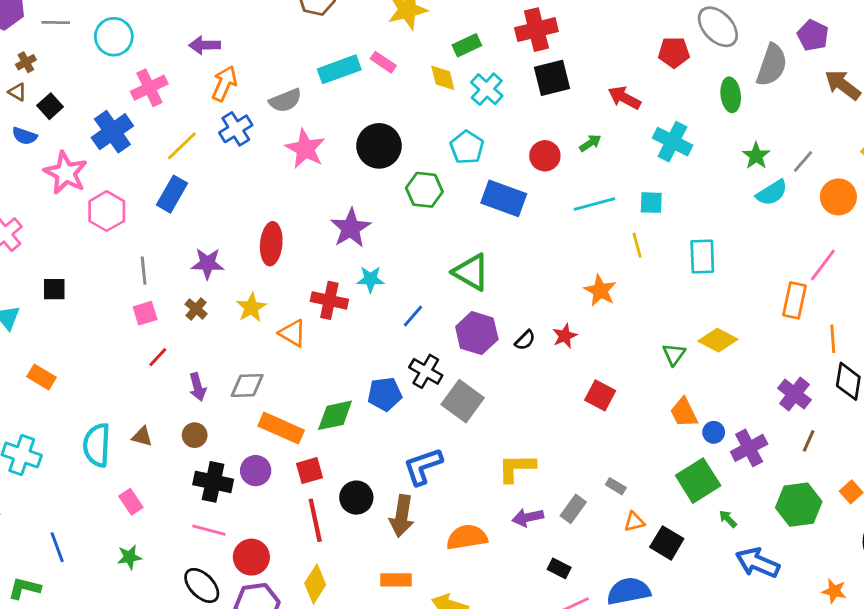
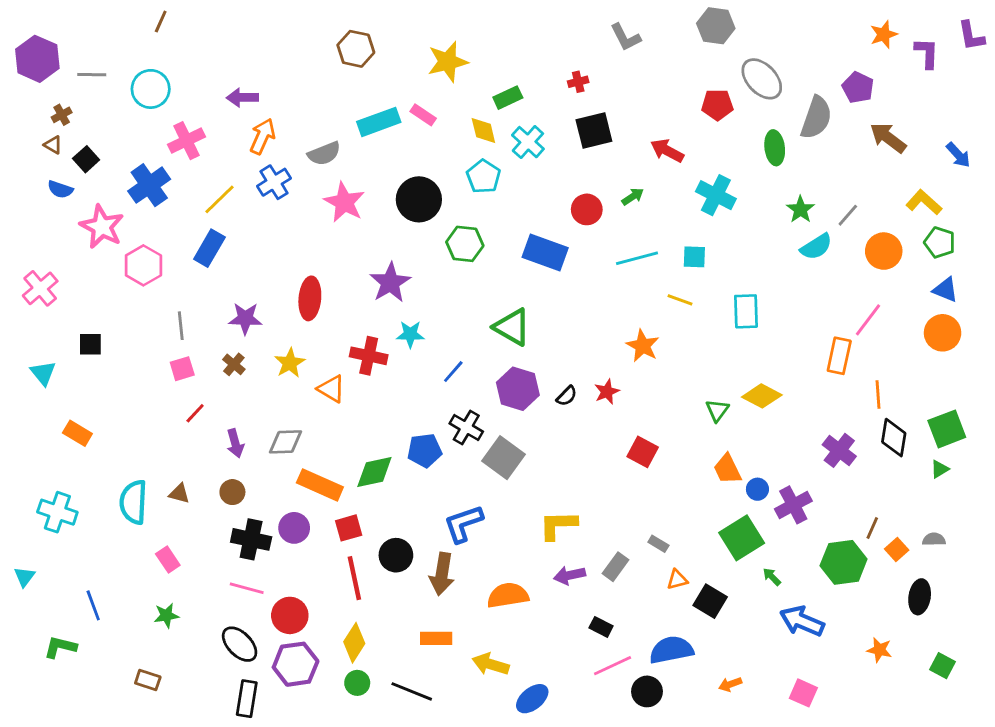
red cross: (536, 30) -> (578, 82), size x0.5
cyan pentagon: (467, 147) -> (483, 176), moved
yellow line: (637, 245) -> (680, 300), turned -55
brown line: (809, 441) -> (872, 528), moved

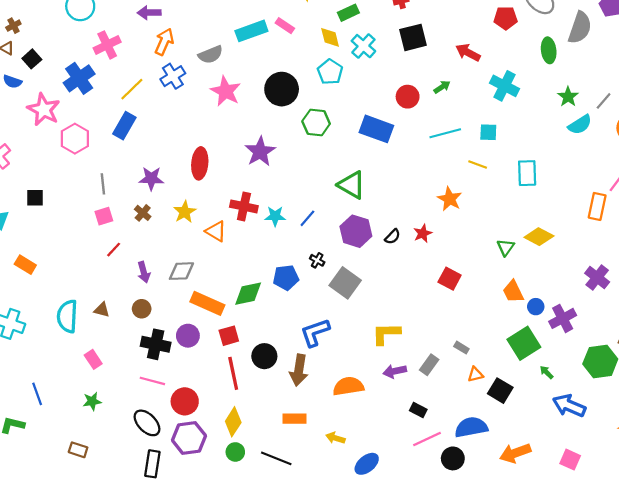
cyan star: (410, 334) -> (275, 216), moved
black cross: (466, 428) -> (317, 260), size x0.6
yellow arrow: (491, 664) -> (335, 438), size x0.7
orange arrow: (730, 684) -> (515, 453), size x1.8

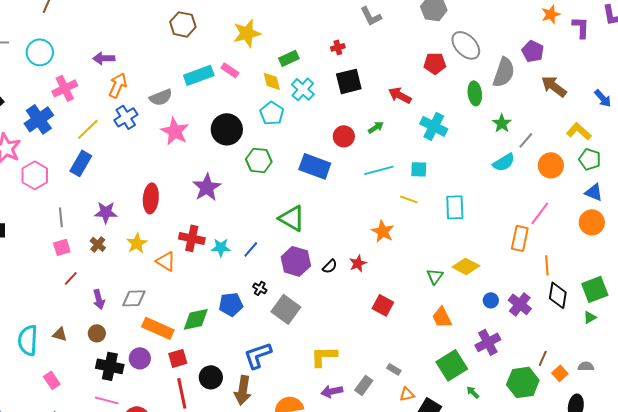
green star: (568, 97) -> (502, 123), moved
blue circle: (536, 307) -> (491, 300), moved

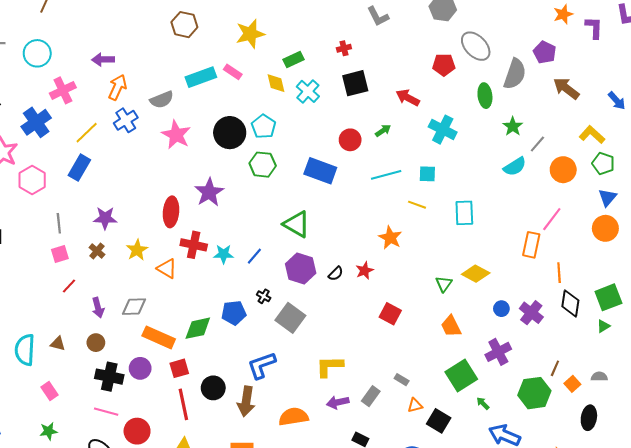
cyan pentagon: (272, 113) -> (264, 126), moved
blue triangle: (594, 192) -> (607, 197), turned 48
red ellipse: (151, 198) -> (171, 212), moved

